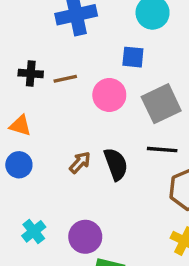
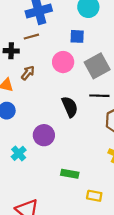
brown line: (65, 79) -> (31, 37), moved
brown arrow: (80, 162) -> (28, 73), moved
purple circle: (85, 237) -> (44, 135), moved

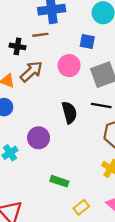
brown arrow: (28, 73) -> (31, 72), size x1.5
yellow rectangle: (94, 196) -> (81, 207), turned -56

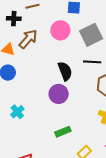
purple circle: (39, 138) -> (59, 94), moved
green rectangle: (59, 181) -> (63, 132), turned -35

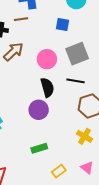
pink circle: (60, 30) -> (47, 59), moved

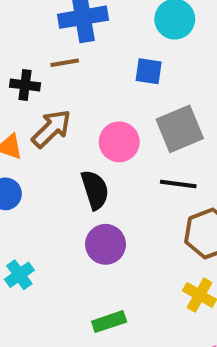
black semicircle: (47, 87) -> (95, 190), moved

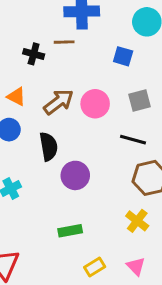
brown arrow: (51, 129) -> (59, 102), moved
gray square: (180, 129) -> (140, 101), size x0.7
black semicircle: (95, 190) -> (49, 146), moved

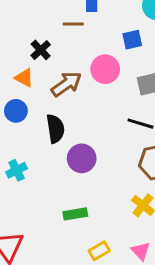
black cross: (34, 54) -> (41, 50), moved, turned 30
blue square: (123, 56) -> (132, 40), turned -30
pink circle: (95, 104) -> (105, 69), moved

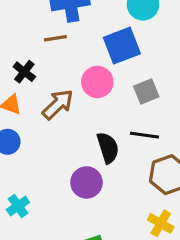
blue square: (132, 40) -> (122, 46), size x1.6
black semicircle: (55, 129) -> (108, 148), moved

